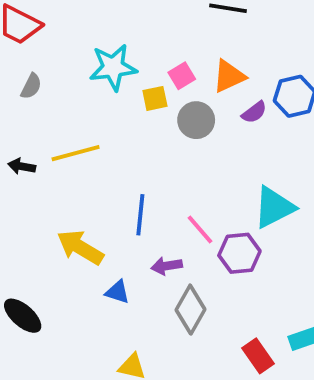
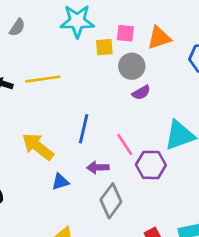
pink square: (182, 76) -> (125, 33), turned 30
purple semicircle: (254, 112) -> (141, 92), moved
blue triangle: (117, 292) -> (60, 182), turned -42

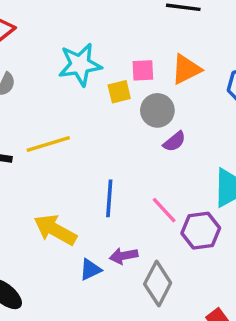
purple arrow: (98, 168) -> (124, 256), moved

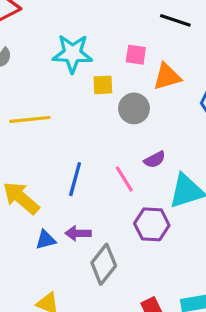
pink square: (143, 70) -> (136, 55), moved
purple semicircle: (174, 142) -> (155, 160), moved
pink line: (164, 210) -> (124, 179), moved

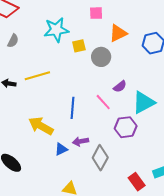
pink square: (136, 55) -> (96, 13), moved

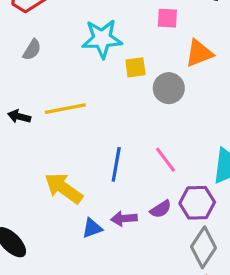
purple semicircle: (120, 86) -> (161, 209), moved
gray diamond: (100, 158) -> (204, 247), moved

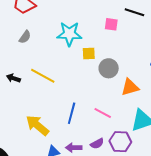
orange triangle: (199, 53) -> (130, 87), moved
yellow line: (65, 109) -> (43, 76), turned 35
pink line: (165, 160) -> (103, 113), turned -30

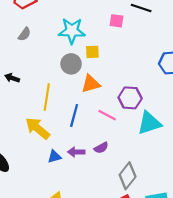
gray circle: (109, 68) -> (71, 64), moved
yellow line: (43, 76) -> (47, 97), moved, turned 70
orange triangle: (130, 87) -> (91, 84), moved
purple hexagon: (120, 142) -> (130, 98), moved

